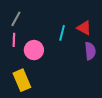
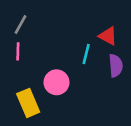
cyan line: (62, 33) -> (86, 54), moved
pink circle: (34, 50) -> (56, 82), moved

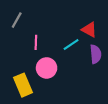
pink line: (18, 51) -> (36, 42), moved
cyan line: (86, 54) -> (71, 45), turned 42

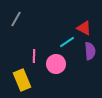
pink line: (36, 42) -> (34, 56), moved
pink circle: (47, 68) -> (56, 64), moved

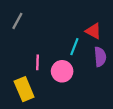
cyan line: (67, 42) -> (74, 47), turned -35

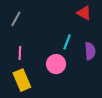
red triangle: (93, 31) -> (84, 13), moved
pink line: (37, 62) -> (20, 53), moved

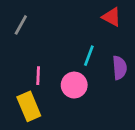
pink line: (20, 53) -> (38, 76), moved

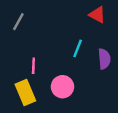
pink circle: (74, 85) -> (62, 87), moved

